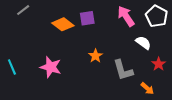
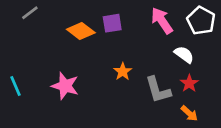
red star: (159, 64) -> (189, 83), moved

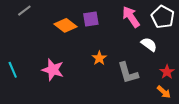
red star: (189, 83) -> (167, 72), moved
orange arrow: (189, 113) -> (164, 92), moved

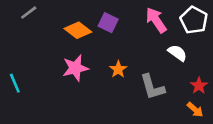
purple square: (91, 19) -> (108, 23), turned 35
pink star: (53, 70) -> (75, 68), moved, turned -30

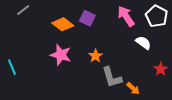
pink star: (75, 68) -> (61, 55), turned 30
gray L-shape: (152, 87) -> (112, 77), moved
orange arrow: (195, 110) -> (133, 88), moved

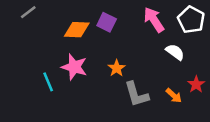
orange diamond: (63, 24) -> (77, 30), turned -35
cyan line: (12, 67) -> (48, 82), moved
orange arrow: (133, 88) -> (174, 96), moved

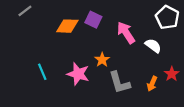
pink arrow: (154, 20) -> (126, 33), moved
pink star: (74, 67) -> (78, 74), moved
orange arrow: (174, 96) -> (152, 84), turned 72

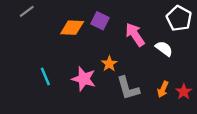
red star: (172, 74) -> (184, 92), moved

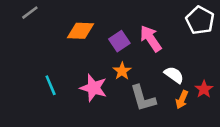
purple square: (100, 21) -> (119, 41), moved, turned 30
white semicircle: (164, 49) -> (174, 75), moved
red star: (184, 92) -> (204, 89), moved

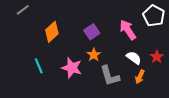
orange diamond: (80, 31) -> (52, 32), moved, turned -45
pink arrow: (151, 39) -> (128, 30), moved
red star: (204, 89) -> (157, 57), moved

